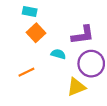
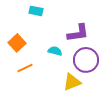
cyan rectangle: (30, 12) -> (36, 11), moved
orange square: (36, 33) -> (17, 43), moved

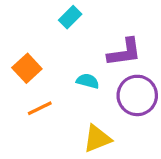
cyan rectangle: (36, 11) -> (70, 17), moved, turned -56
yellow triangle: (72, 82) -> (97, 139), moved

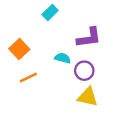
purple circle: (137, 95) -> (84, 71), moved, size x0.7
yellow triangle: (97, 139) -> (88, 97), moved, turned 35

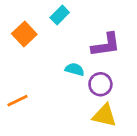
orange square: (19, 49) -> (24, 34), moved
orange line: (28, 77) -> (18, 101), moved

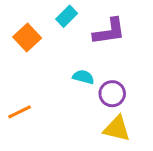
purple L-shape: (106, 45) -> (109, 31), moved

